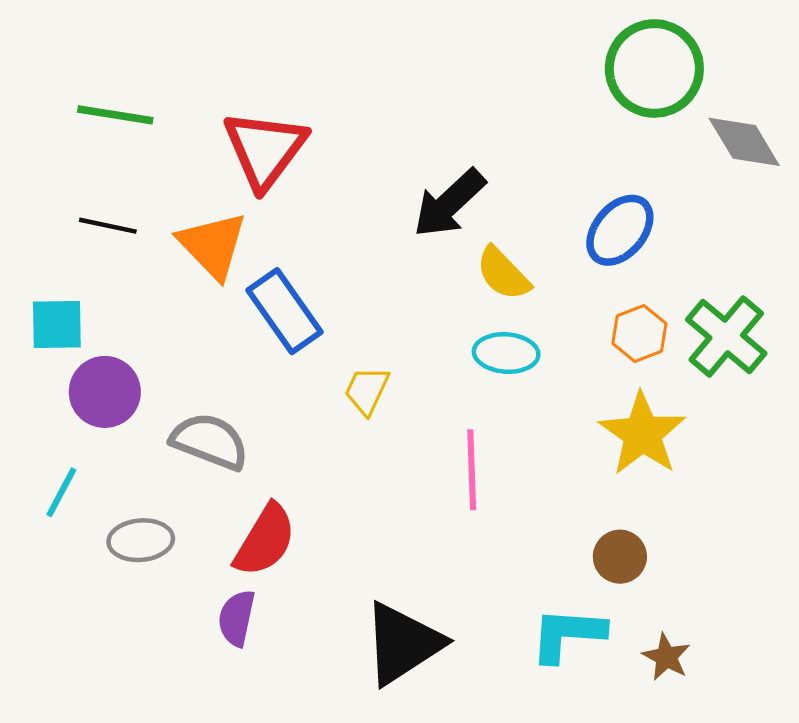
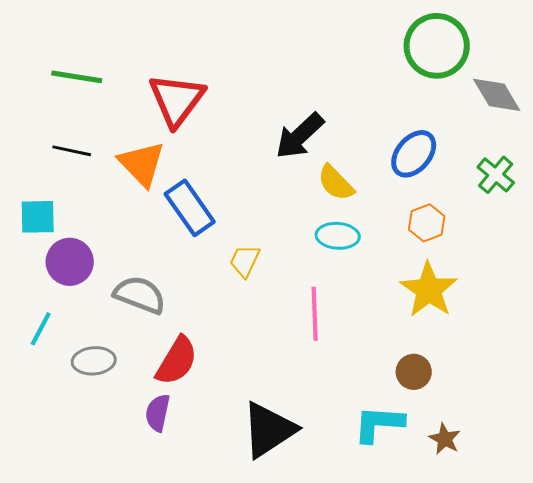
green cross: (726, 337) -> (496, 175), moved, size x0.7

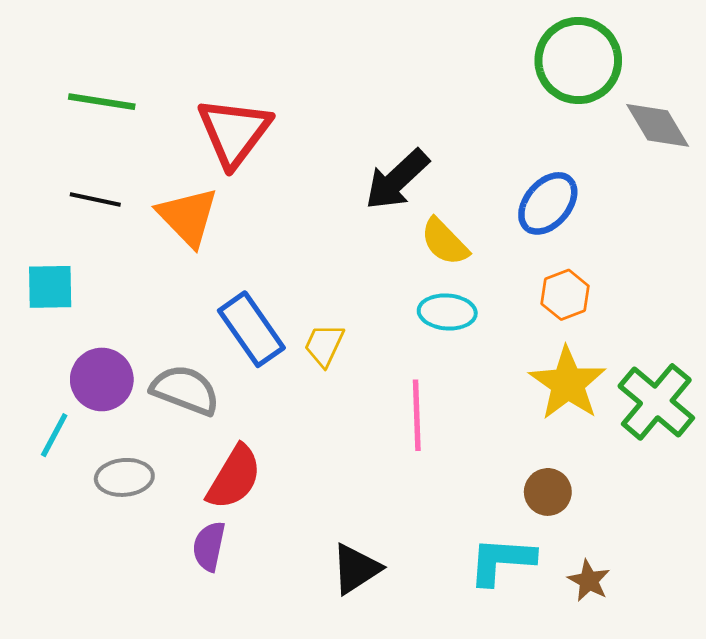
green cross: (496, 175) -> (656, 402), moved, size x1.5
blue rectangle: (190, 208) -> (251, 329), moved
purple circle: (70, 262) -> (102, 379), moved
black triangle: (269, 430) -> (356, 569), size x0.7

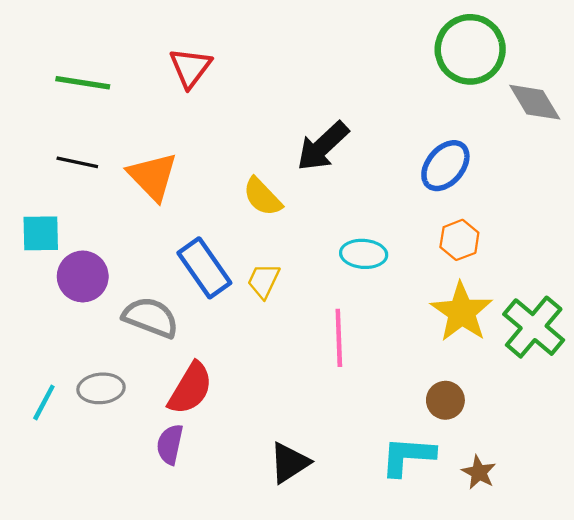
red triangle: (234, 132) -> (190, 68), moved, size x0.7
yellow semicircle: (445, 242) -> (262, 197), moved
purple circle: (102, 379) -> (83, 276), moved
cyan line: (54, 435) -> (44, 402), moved

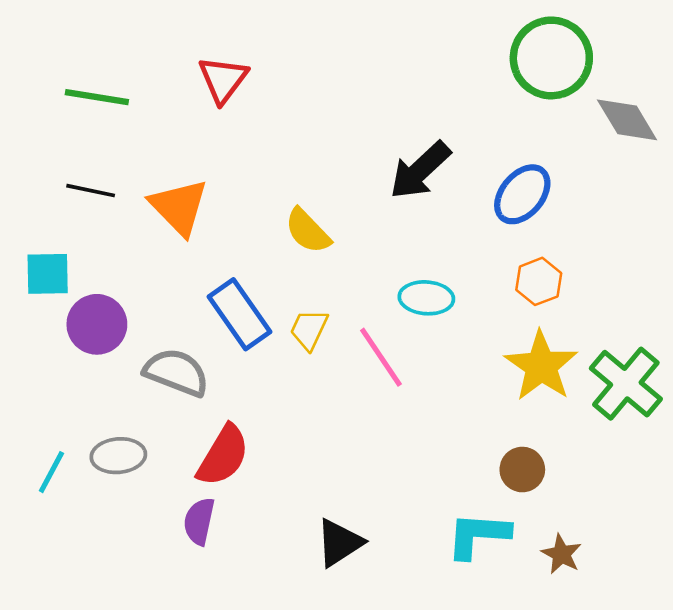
black arrow: (323, 146) -> (420, 170), moved
pink line: (339, 338) -> (381, 357), moved, turned -32

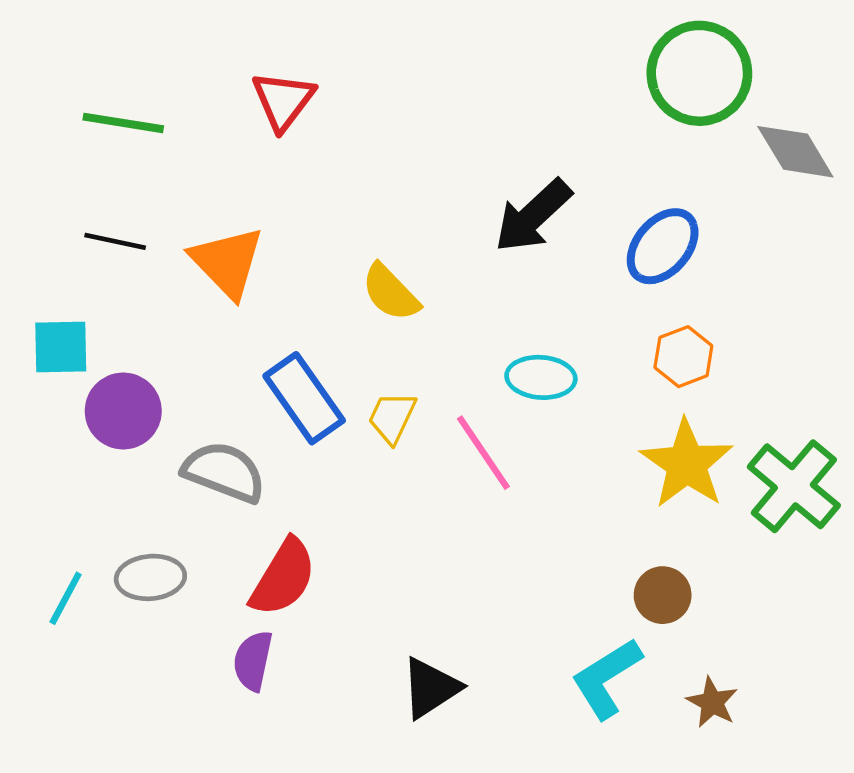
cyan L-shape: (478, 535) -> (607, 678), turned -36

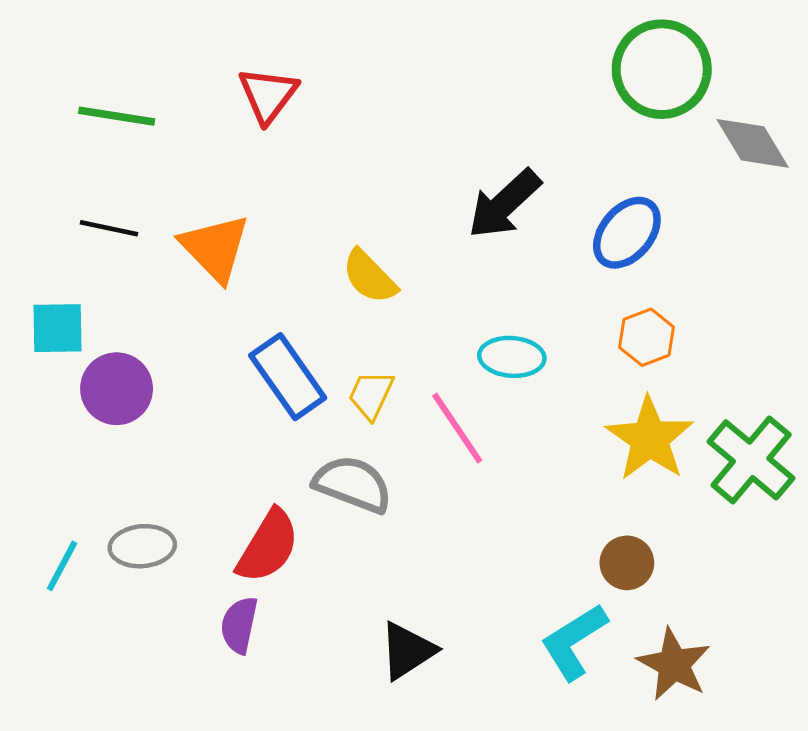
gray semicircle: (224, 472) -> (353, 484), moved
brown star: (712, 702) -> (674, 664), size x1.5

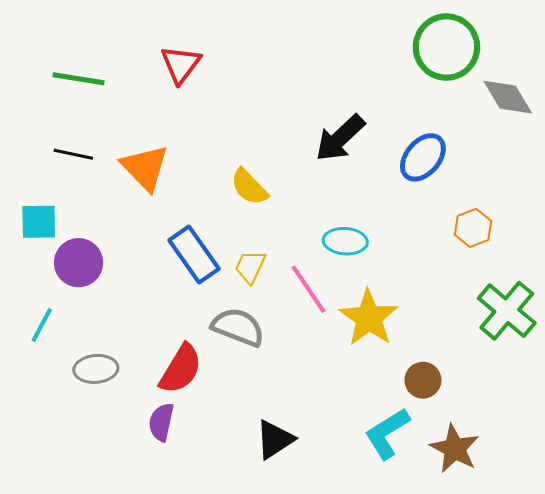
orange hexagon: (647, 337) -> (473, 228), moved
yellow star: (650, 439) -> (369, 318), moved
cyan line: (62, 566) -> (42, 325), moved

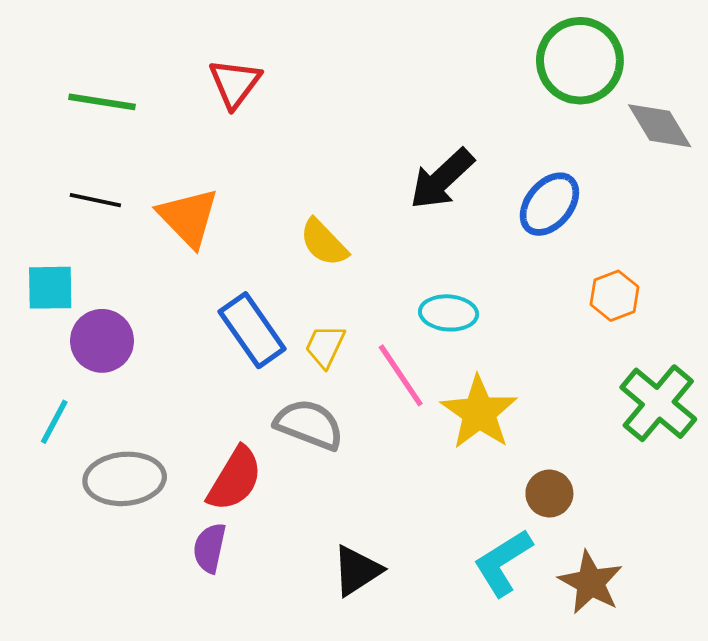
gray ellipse: (96, 369) -> (125, 479), size x1.4

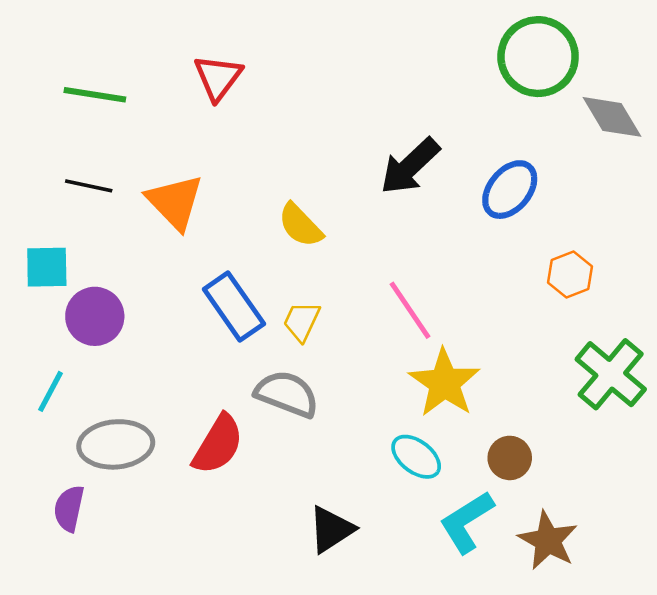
cyan ellipse: (449, 313) -> (416, 457), moved, turned 33
pink line: (401, 375) -> (410, 310), moved
purple semicircle: (210, 548) -> (69, 508), moved

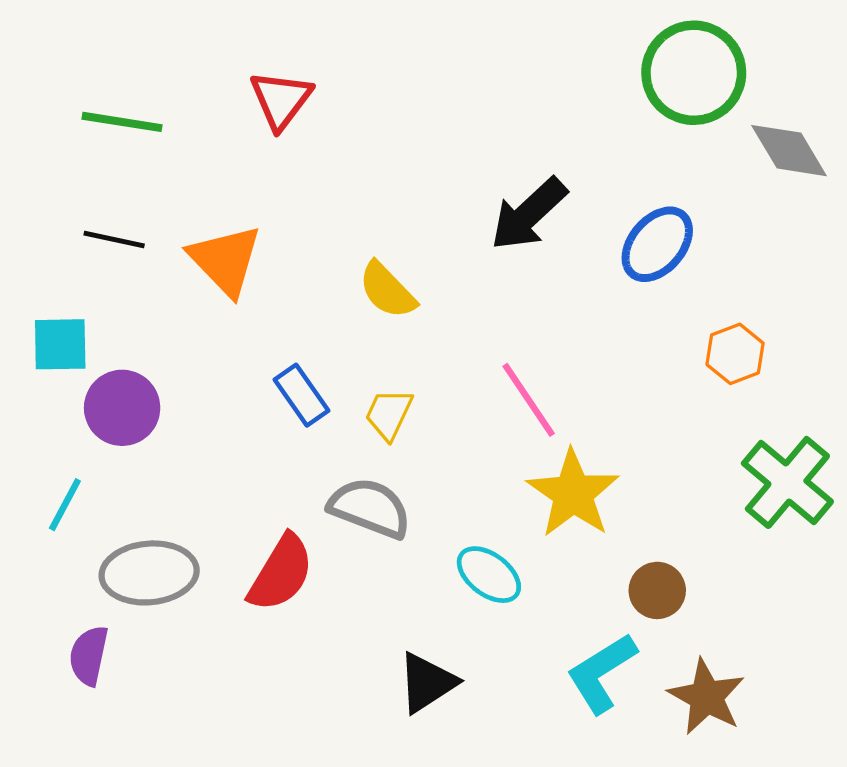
blue rectangle: (234, 307) -> (302, 395), size x0.7
cyan ellipse: (416, 457) -> (489, 575), moved

